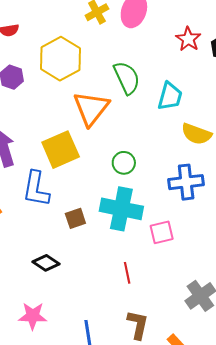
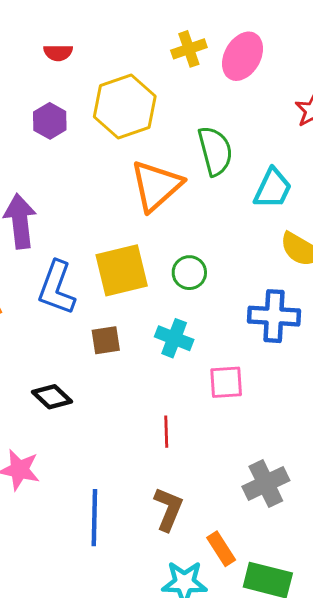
yellow square: (61, 150) -> (122, 270), moved
cyan cross: (121, 209) -> (174, 338), size x0.6

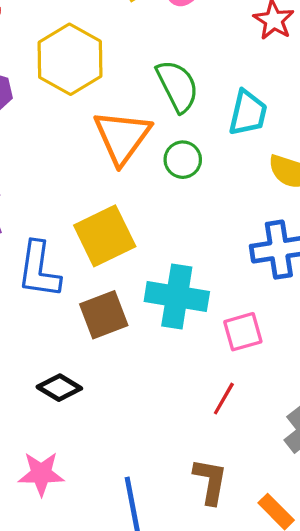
green circle: (189, 273) -> (183, 160), moved
cyan cross: (174, 338) -> (177, 297), size x1.5
brown square: (106, 340) -> (104, 315), size x1.4
red line: (166, 432) -> (224, 399), moved, turned 44

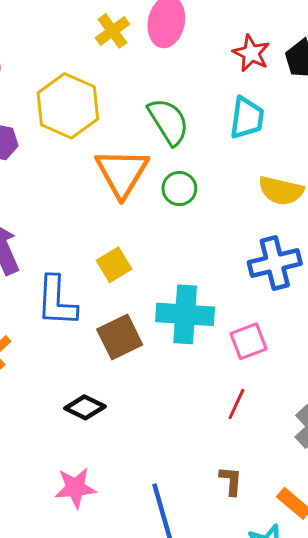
cyan trapezoid: (248, 113) -> (247, 118), moved
yellow square: (105, 236) -> (114, 265), size x0.6
brown L-shape: (210, 481) -> (231, 481), size x0.7

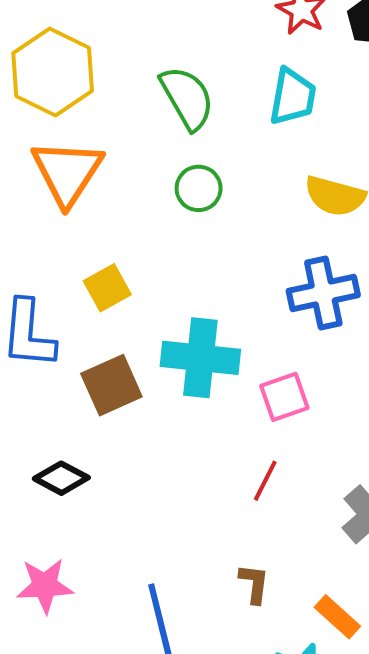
orange triangle: (122, 173) -> (67, 172), moved

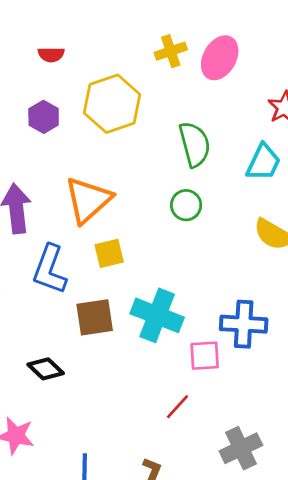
orange triangle: (67, 172) -> (88, 200), moved
blue cross: (323, 293) -> (244, 324), moved

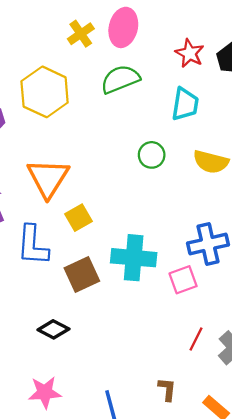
green semicircle: (195, 144) -> (120, 79), moved, turned -81
green circle: (186, 205) -> (152, 155), moved
red line: (177, 407) -> (196, 339), moved

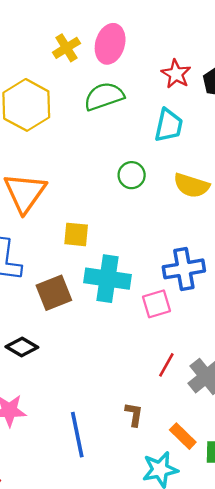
yellow square: (78, 218) -> (76, 234), moved, turned 32

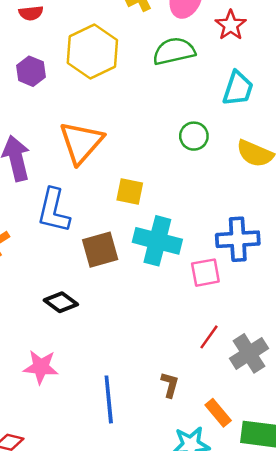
red star: (176, 74) -> (231, 25), moved

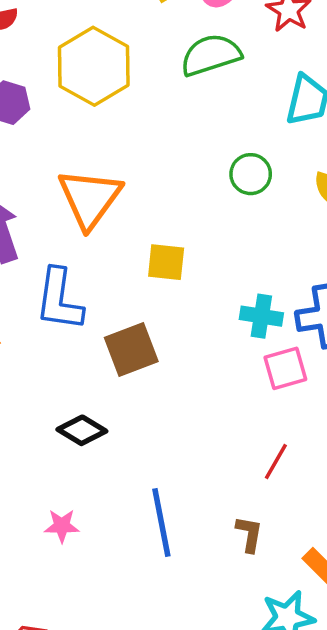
cyan cross: (157, 241) -> (261, 316), moved, size x0.6
red line: (209, 337) -> (276, 461), moved
pink star: (41, 367) -> (62, 526), size x0.7
blue line: (109, 399) -> (161, 523), moved

